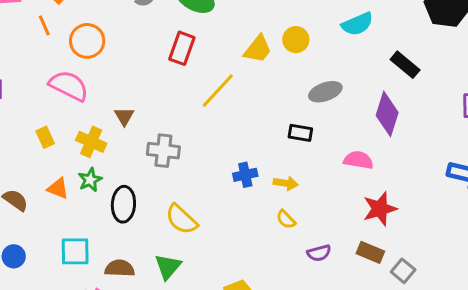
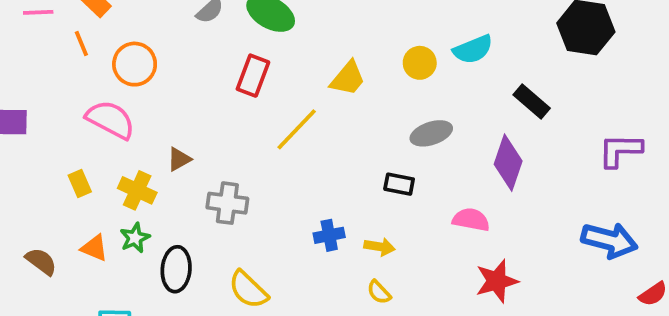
yellow circle: (296, 40) -> (420, 63), moved
brown triangle: (124, 116) -> (179, 159), turned 30

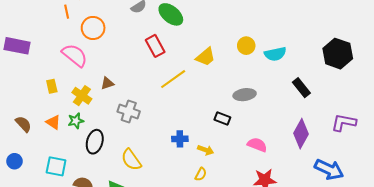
yellow circle: (420, 63) -> (246, 46), moved
red rectangle: (253, 76) -> (155, 46), turned -60
purple diamond: (508, 163) -> (301, 134), moved
yellow semicircle: (379, 292) -> (201, 174), turned -120

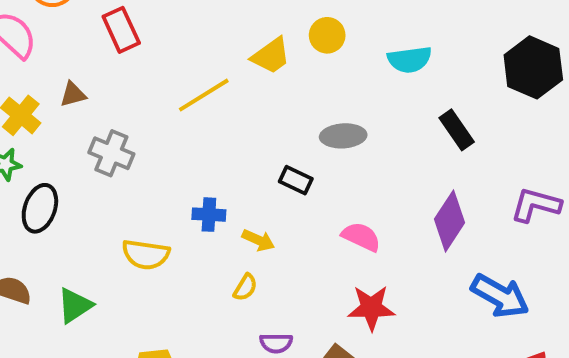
red rectangle: (155, 46) -> (121, 30), moved
yellow circle: (246, 46) -> (327, 35), moved
yellow semicircle: (131, 160) -> (146, 254), moved, turned -50

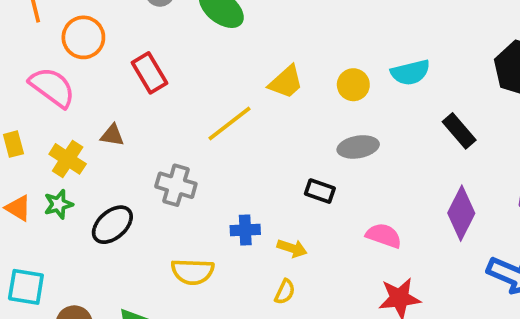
yellow circle: (327, 35) -> (353, 85), moved
brown triangle: (73, 94) -> (112, 135), turned 30
gray cross: (111, 153) -> (176, 185), moved
black ellipse: (40, 208) -> (112, 225), moved, turned 36

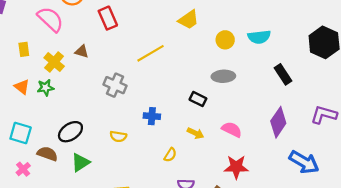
yellow trapezoid: (286, 82) -> (189, 20), moved
black ellipse: (112, 225) -> (70, 132), moved
yellow arrow: (292, 248) -> (195, 133), moved
yellow semicircle: (193, 272) -> (118, 136), size x0.7

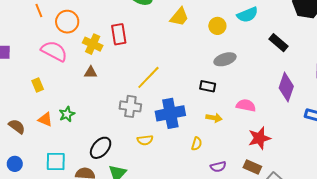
red rectangle: (108, 18) -> (119, 34), moved, turned 30
yellow line: (151, 53) -> (148, 77), moved
yellow cross: (54, 62) -> (93, 44), moved
gray cross: (115, 85) -> (130, 106), moved
blue cross: (152, 116) -> (170, 113), size x1.8

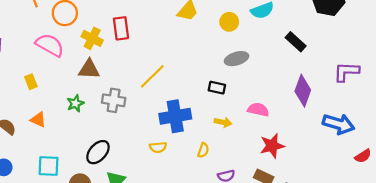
brown triangle: (91, 72) -> (89, 69), size x1.5
gray cross: (130, 106) -> (114, 100), moved
green star: (67, 114) -> (75, 103), moved
yellow semicircle: (145, 140) -> (158, 147), moved

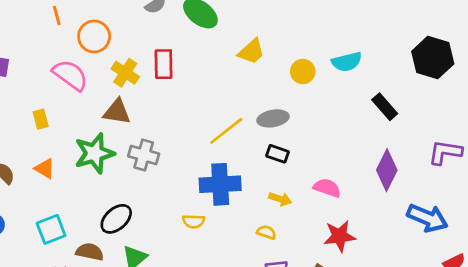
gray ellipse: (237, 59) -> (273, 118), moved
yellow line: (152, 76) -> (226, 131), moved
green star: (75, 103) -> (94, 153), size x1.8
yellow semicircle: (203, 150) -> (266, 232), moved, turned -96
cyan square: (49, 166) -> (51, 229), turned -30

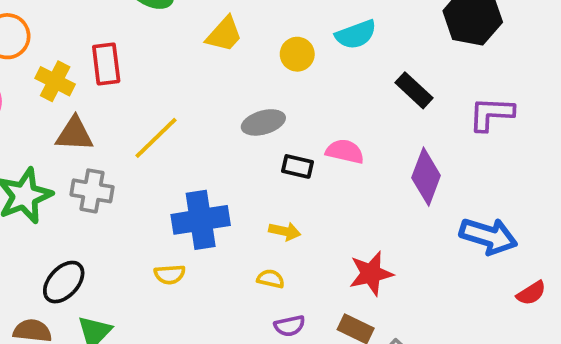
brown triangle: (117, 112) -> (74, 134), moved
yellow line: (226, 131) -> (156, 138), moved
purple L-shape: (445, 152) -> (491, 114), moved
black rectangle: (277, 154) -> (297, 166), moved
pink semicircle: (327, 188) -> (345, 151), moved

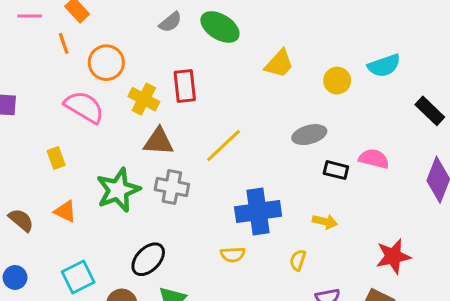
yellow semicircle: (271, 279) -> (298, 260), moved, turned -85

